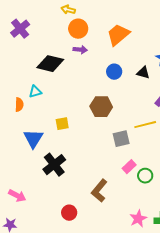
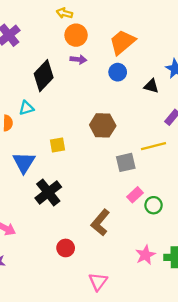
black diamond: (50, 64) -> (44, 76), turned -60
blue circle: (114, 72) -> (118, 72), moved

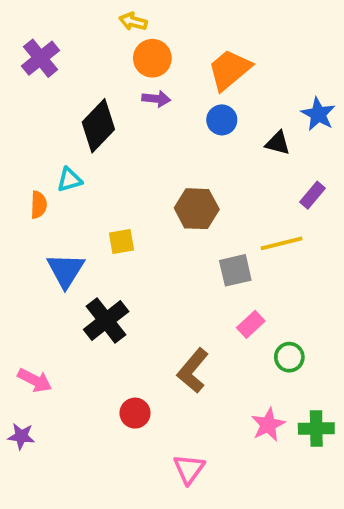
green circle: (154, 205) -> (289, 357), moved

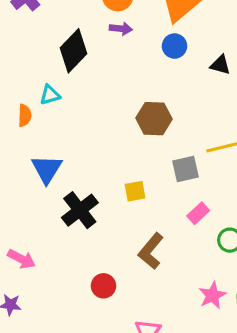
yellow square: (122, 241) -> (135, 191), moved

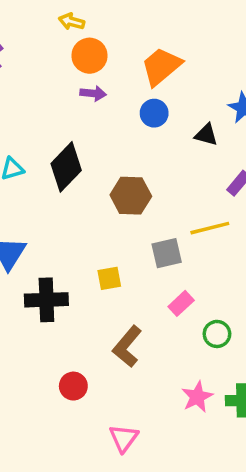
black diamond: (74, 51) -> (66, 167), moved
black cross: (80, 210) -> (46, 300), turned 36

